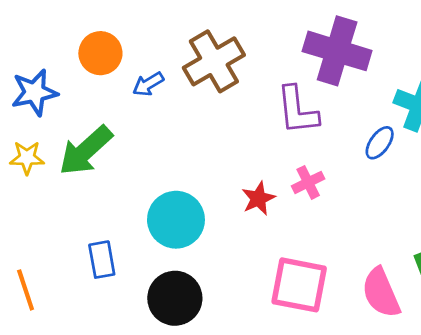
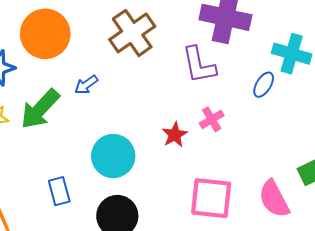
orange circle: (100, 53) -> (45, 34), size x1.5
blue arrow: (148, 84) -> (86, 85), moved

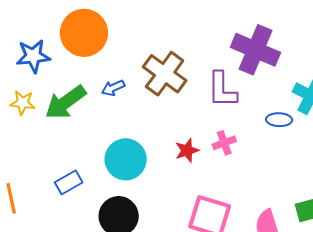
brown cross: (132, 33) -> (165, 74), moved, turned -30
blue ellipse: (264, 85) -> (279, 120), turned 50
blue rectangle: (59, 191) -> (69, 182), turned 64

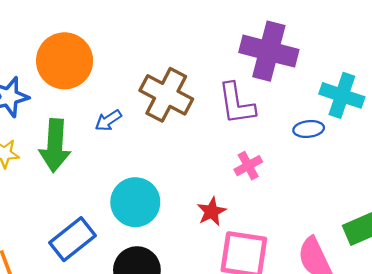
green arrow: (66, 102) -> (55, 146), turned -42
red star: (187, 150) -> (212, 212), moved
blue rectangle: (69, 182) -> (73, 239), size x1.4

